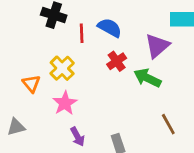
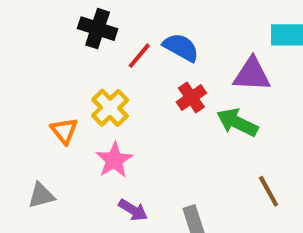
red line: (82, 33) -> (139, 56), turned 42
purple triangle: (157, 46) -> (252, 74), turned 44
purple arrow: (77, 137) -> (133, 210), turned -30

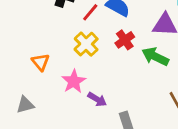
yellow cross: (110, 108) -> (86, 44), moved
purple arrow: (133, 210) -> (97, 99), moved

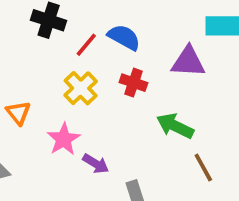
red cross: (125, 40) -> (133, 83), turned -36
green arrow: (155, 56) -> (175, 126), moved

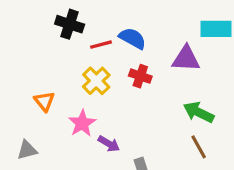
red line: (86, 45) -> (101, 45), turned 35
green arrow: (175, 126) -> (199, 112), moved

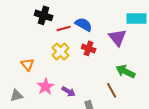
purple triangle: (186, 59) -> (118, 37), turned 48
pink star: (82, 123) -> (46, 86), moved
brown line: (199, 147) -> (112, 90), moved

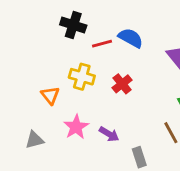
red cross: (89, 48) -> (122, 84), moved, turned 32
yellow cross: (61, 51) -> (82, 77), moved, turned -30

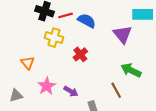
red line: (102, 44) -> (66, 15), moved
yellow cross: (82, 77) -> (54, 38), moved

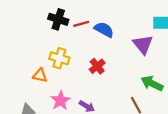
yellow cross: (54, 38) -> (59, 58), moved
orange triangle: (28, 63) -> (40, 75), turned -40

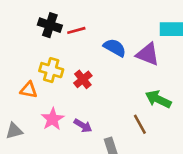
blue semicircle: (104, 30) -> (115, 48), moved
purple triangle: (143, 45) -> (148, 54), turned -30
red cross: (97, 66) -> (83, 79), moved

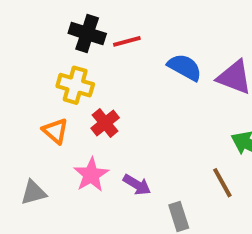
yellow cross: (51, 70) -> (75, 85), moved
red cross: (83, 79) -> (105, 123), moved
orange triangle: (29, 90) -> (55, 131), turned 30

